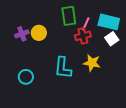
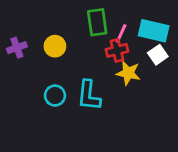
purple cross: (22, 34) -> (17, 48), moved
yellow star: (92, 63) -> (128, 73), moved
cyan circle: (26, 77) -> (55, 96), moved

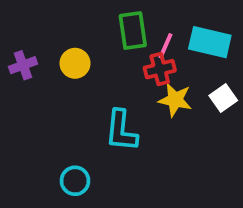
white square: (158, 55) -> (223, 98), moved
cyan circle: (55, 96) -> (75, 181), moved

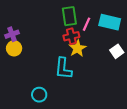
yellow circle: (75, 63) -> (14, 48), moved
red cross: (160, 69) -> (71, 36), moved
yellow star: (175, 100) -> (77, 48), moved, turned 30

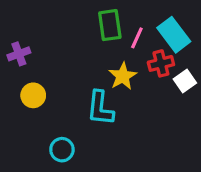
cyan rectangle: (110, 22) -> (174, 35), turned 40
red cross: (71, 36) -> (161, 63), moved
yellow circle: (14, 48) -> (33, 95), moved

